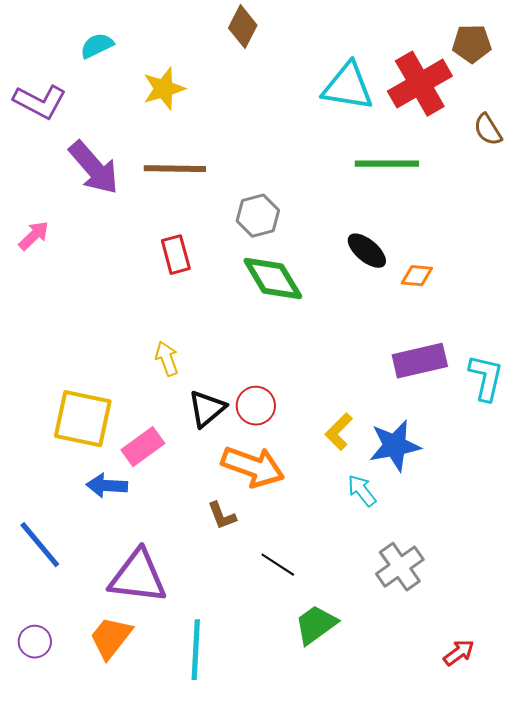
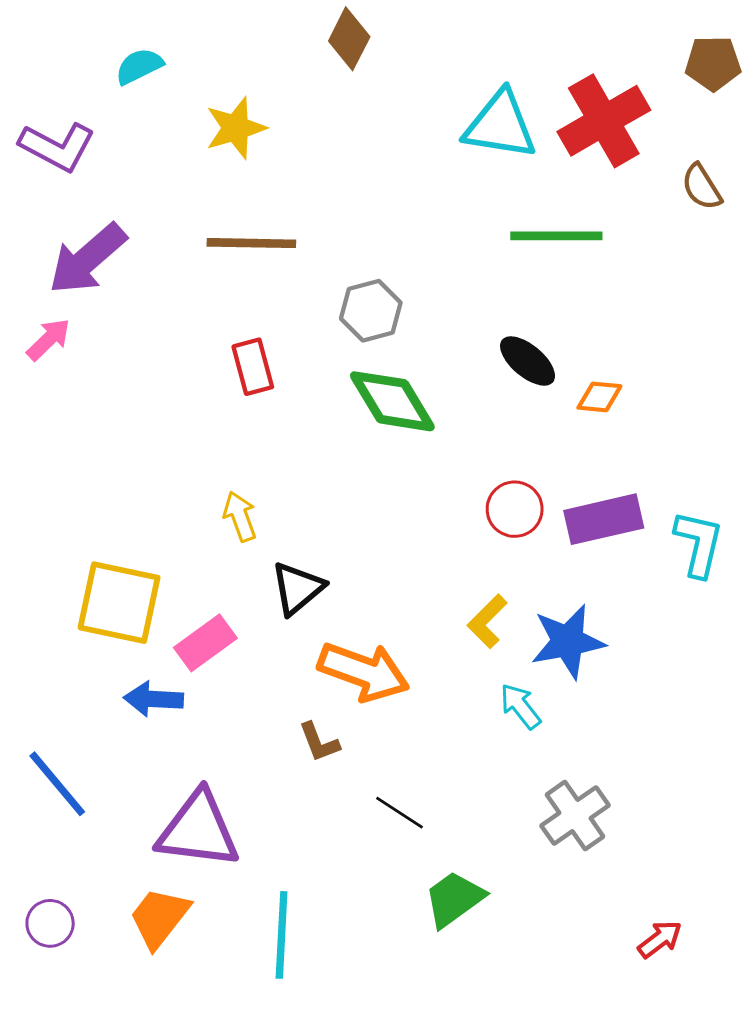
brown pentagon: (472, 44) -> (713, 63), moved
purple arrow: (94, 168) -> (87, 259), moved, turned 90
red circle: (256, 406) -> (515, 509), moved

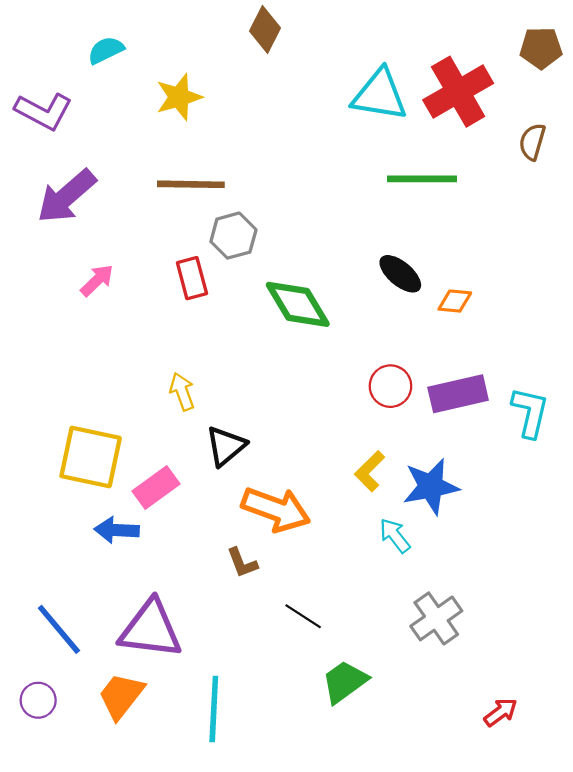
brown semicircle: (702, 187) -> (532, 142), turned 48
gray hexagon: (371, 311) -> (233, 236), moved
pink arrow: (49, 339) -> (97, 280), moved
blue line: (57, 784) -> (59, 629), moved

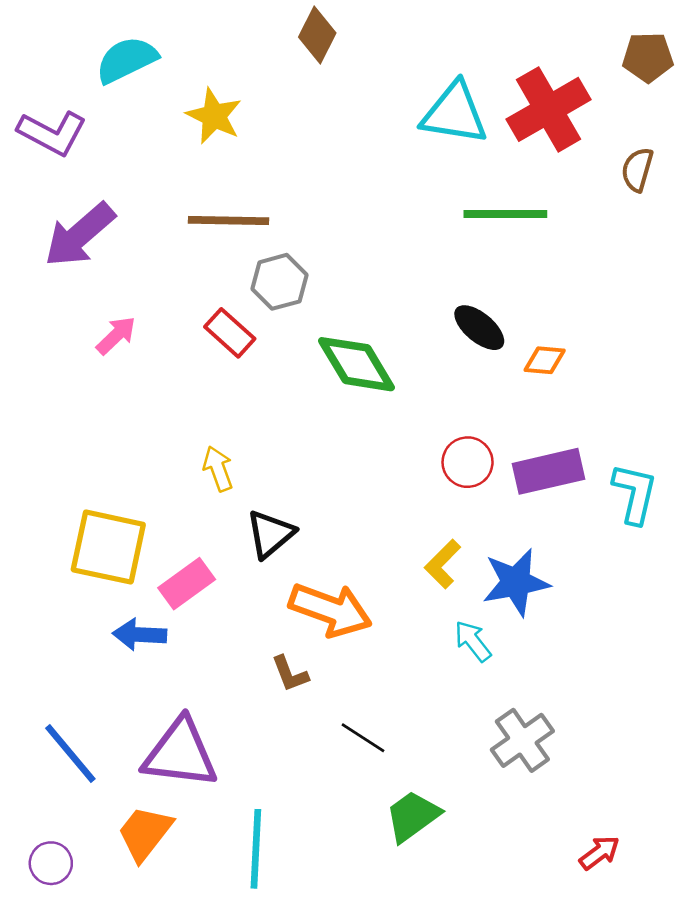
cyan semicircle: (106, 50) -> (127, 60), size x1.4
yellow star: (179, 97) -> (214, 116), turned -30
red rectangle: (192, 278) -> (230, 333), turned -33
purple circle: (38, 700) -> (51, 863), moved

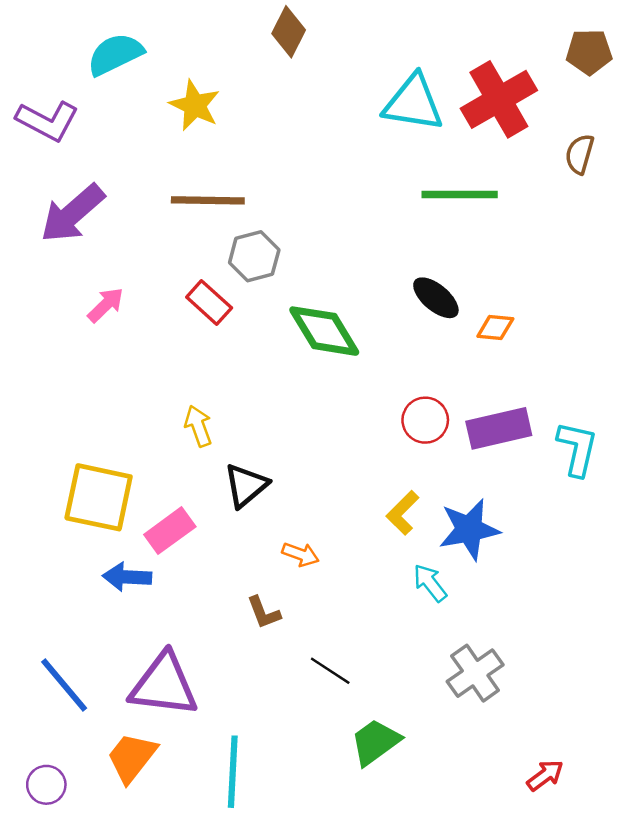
orange arrow: (330, 610) -> (301, 554), size x0.5

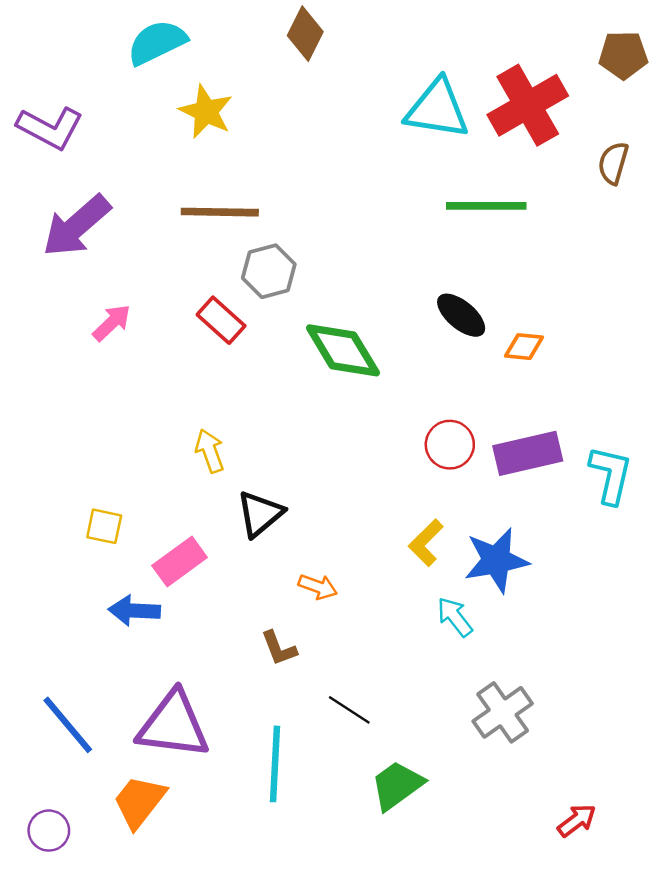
cyan semicircle: (115, 54) -> (157, 42), moved
yellow square: (99, 497) -> (104, 526), size x0.5
cyan line: (233, 772) -> (275, 764), moved

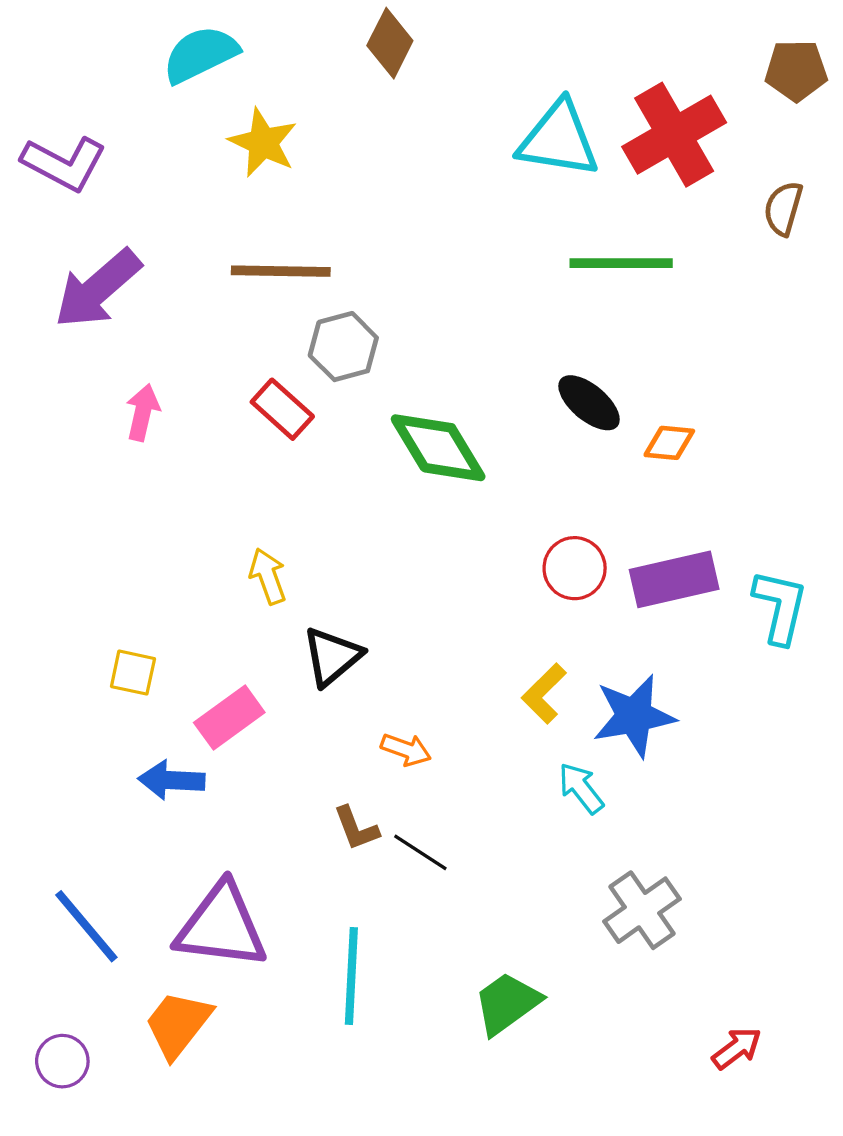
pink arrow: (112, 323) -> (143, 412), turned -33
black line: (349, 710) -> (420, 852), moved

